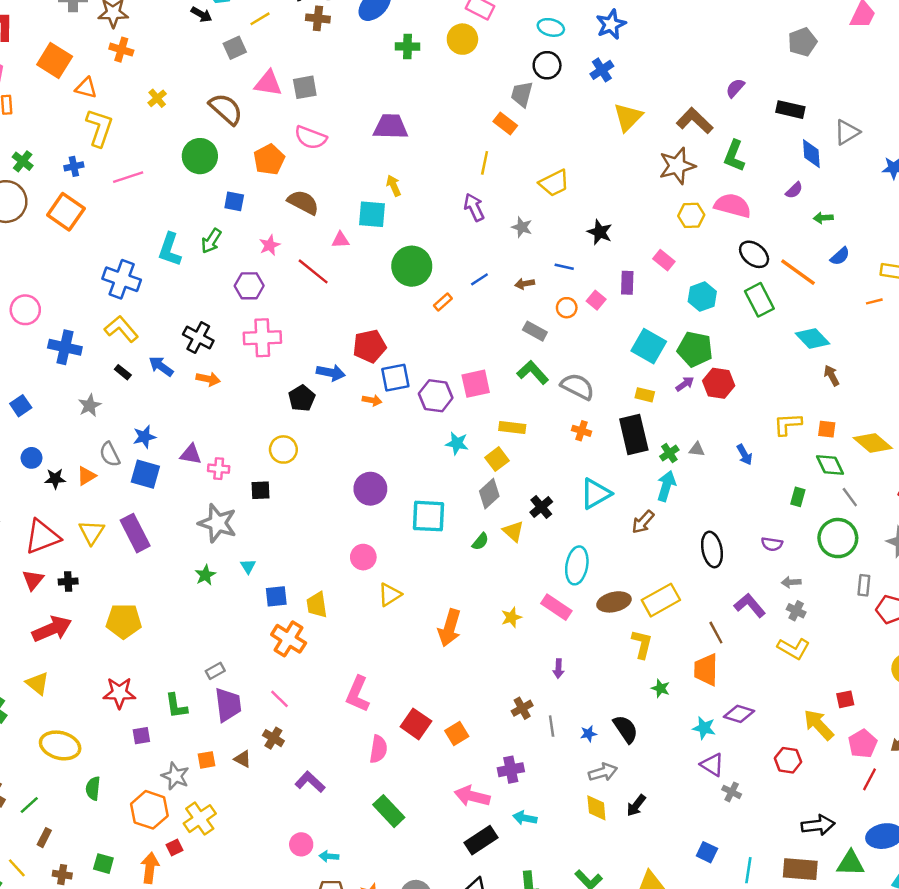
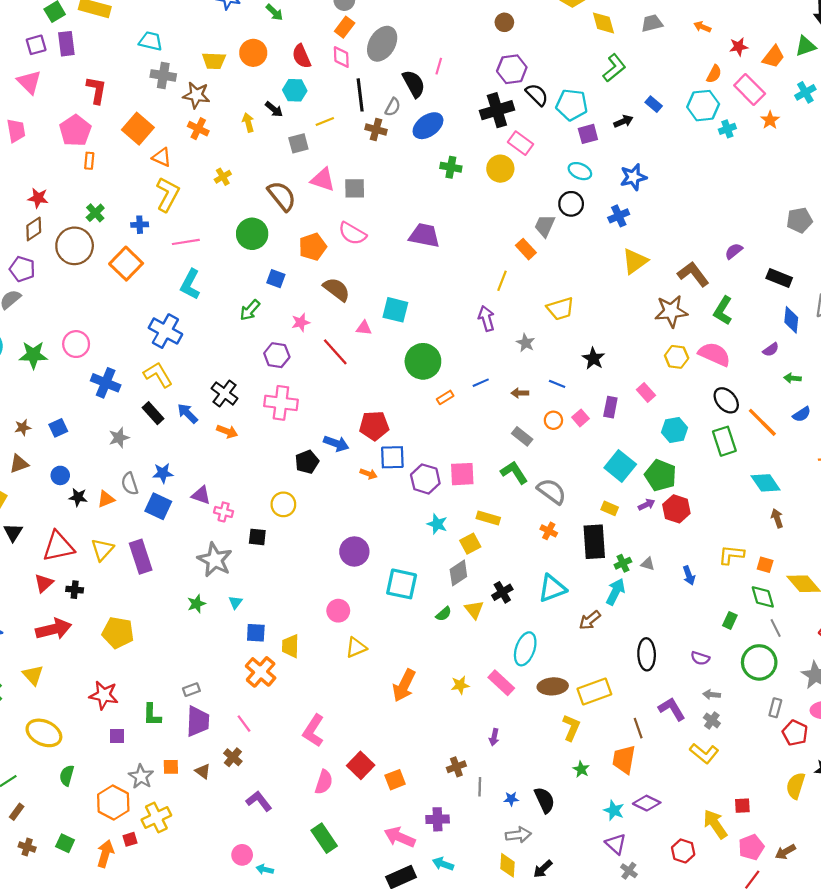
yellow arrow: (394, 186) -> (248, 123), moved
cyan L-shape: (170, 249) -> (190, 284), moved
black rectangle: (123, 372) -> (153, 413), size x1.5

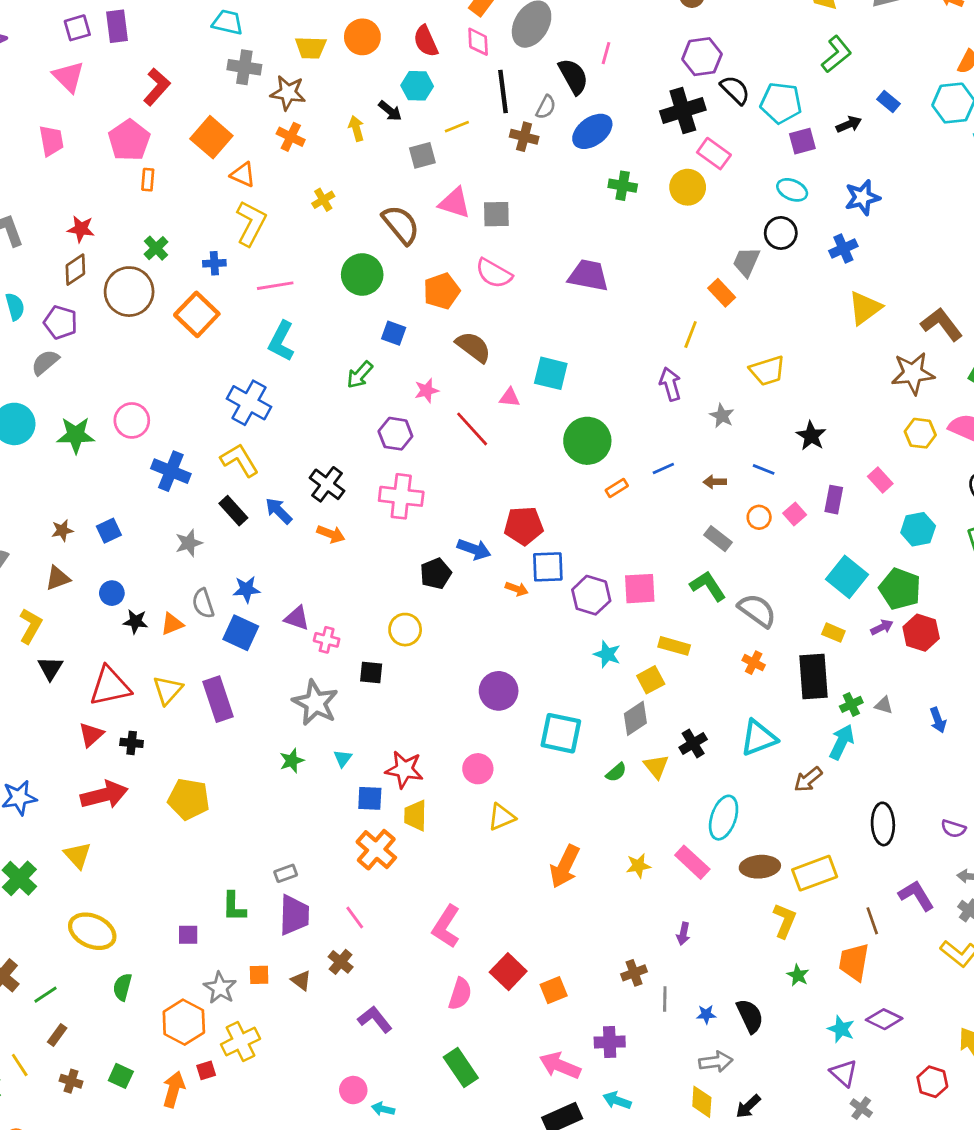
red L-shape: (96, 90) -> (157, 87), turned 32
red star: (104, 695) -> (404, 770), moved

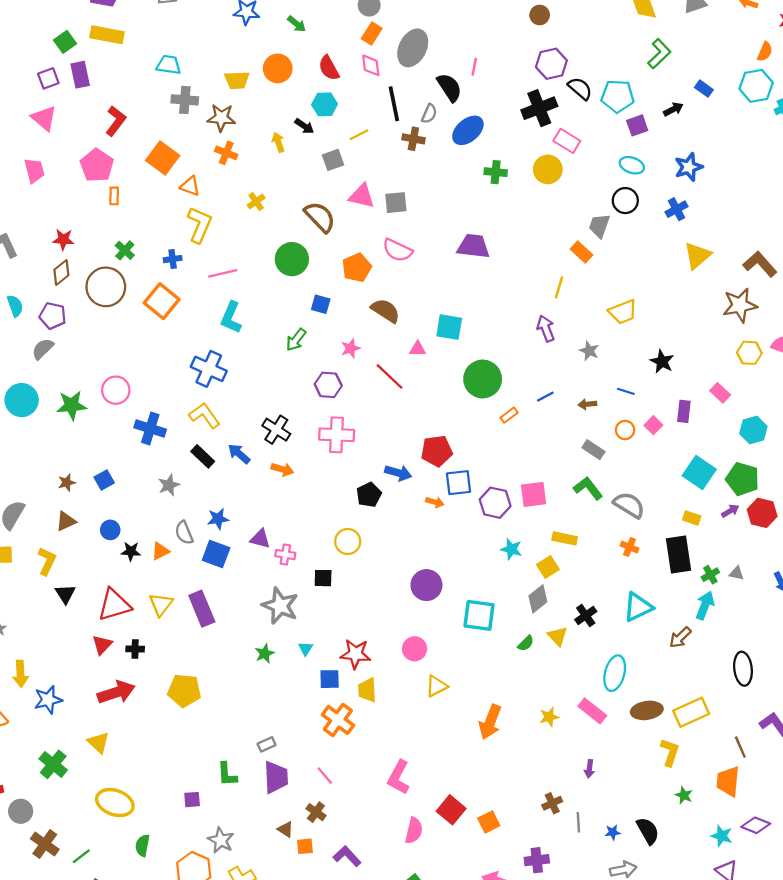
orange square: (259, 975) -> (305, 846), moved

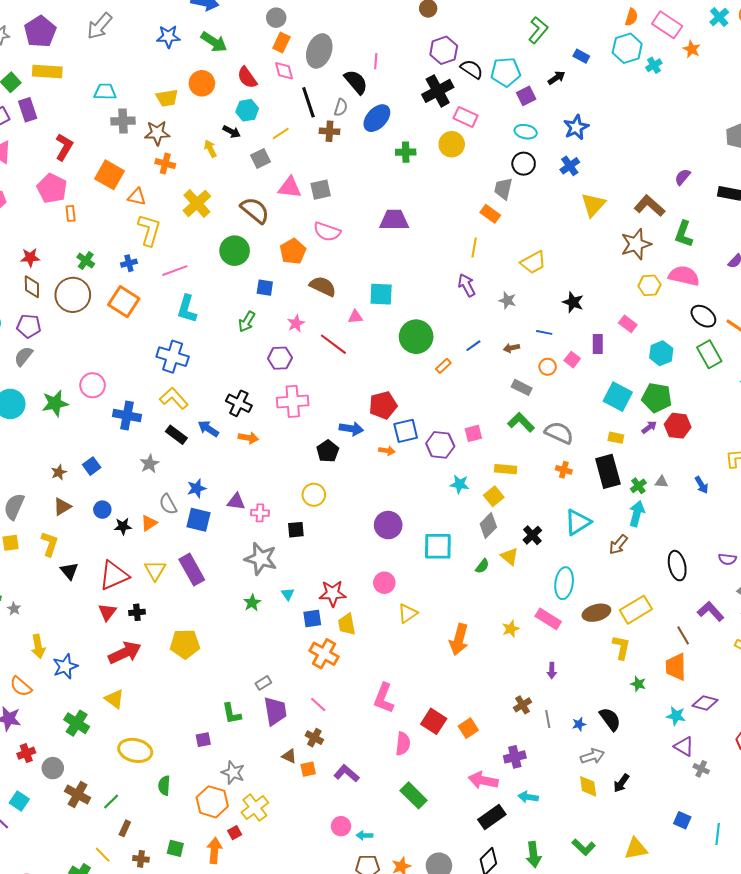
green arrow: (297, 24) -> (214, 42), size x1.5
yellow cross: (256, 201) -> (197, 203), size x1.8
brown diamond: (61, 272) -> (32, 287), turned -45
pink square: (534, 494) -> (473, 433), size x0.7

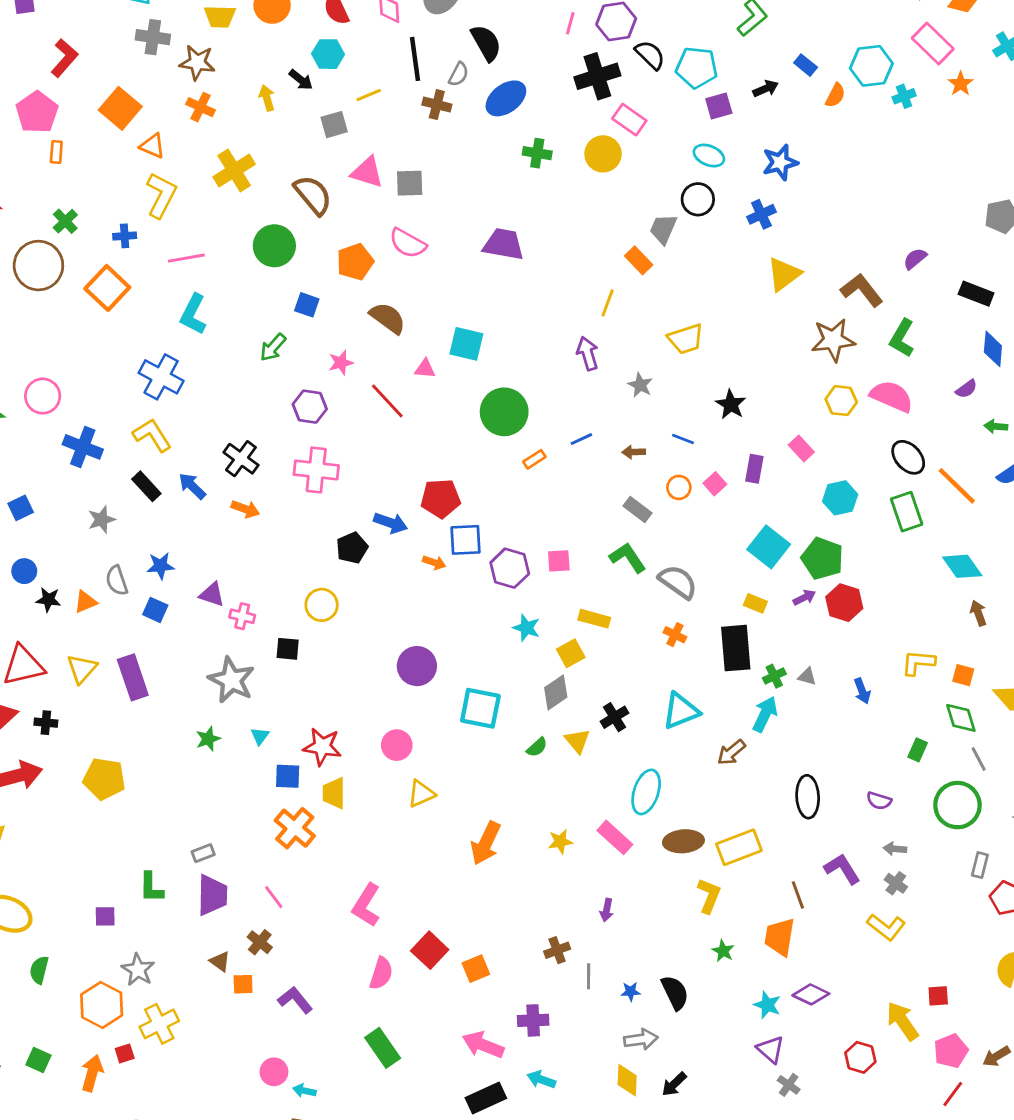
orange semicircle: (631, 17) -> (835, 95), moved
pink line: (376, 61) -> (570, 23), moved
blue square: (199, 520) -> (155, 610), size x0.7

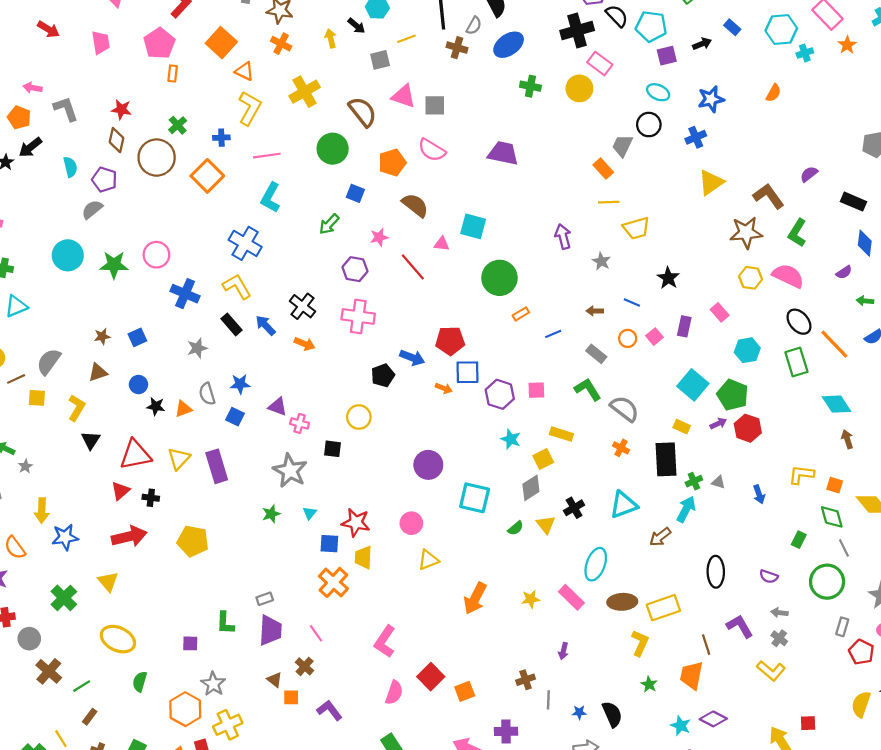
orange semicircle: (835, 95) -> (773, 93), moved
yellow line: (608, 303) -> (609, 202), moved, turned 66
blue line: (581, 439) -> (553, 334), moved

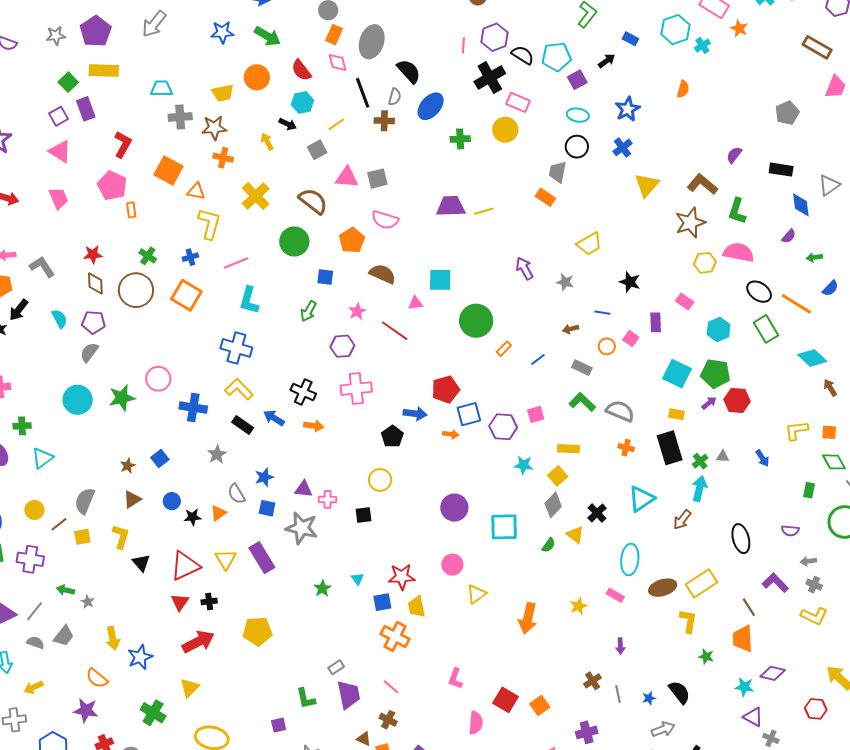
yellow line: (609, 202) -> (484, 211), moved
gray star: (290, 471) -> (302, 528), moved
yellow triangle: (108, 582) -> (190, 688), turned 40
pink rectangle: (571, 597) -> (615, 595), size x0.7
pink L-shape: (385, 642) -> (455, 679), size x0.7

